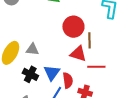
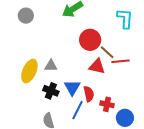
brown line: (90, 40) -> (107, 52), turned -42
red line: (96, 67) -> (120, 61), moved

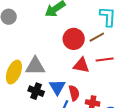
brown line: (107, 52) -> (97, 37), moved, turned -70
gray triangle: (51, 66) -> (35, 66), size x1.5

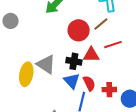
gray triangle: (35, 66) -> (46, 64), turned 45
black cross: (36, 91) -> (74, 61), moved

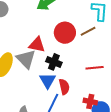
red line: (113, 45) -> (95, 68), moved
red triangle: (91, 55) -> (37, 45), moved
red cross: (109, 90) -> (90, 102), moved

